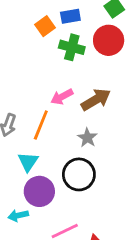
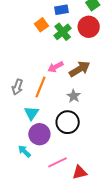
orange square: (45, 26) -> (41, 25), moved
green cross: (72, 47) -> (63, 32), turned 36
cyan arrow: (18, 215) -> (24, 151), turned 56

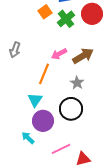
gray arrow: (17, 87) -> (15, 50), moved

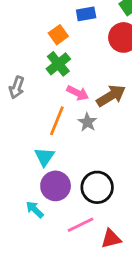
green cross: (66, 19) -> (58, 64), moved
pink arrow: (59, 54) -> (78, 93), turned -126
gray star: (77, 83) -> (87, 122), moved
black circle: (71, 109) -> (97, 187), moved

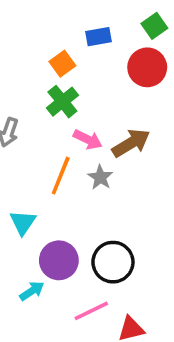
cyan triangle: (44, 157) -> (23, 222), moved
cyan arrow: (35, 209) -> (32, 291), turned 102

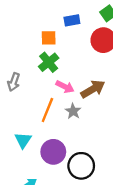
orange square: (62, 64) -> (49, 38), turned 35
purple circle: (59, 260) -> (53, 152), moved

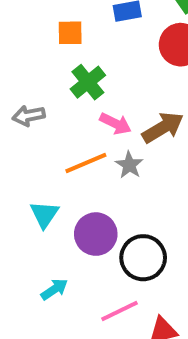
orange square: (49, 38) -> (70, 33), moved
gray arrow: (14, 82) -> (29, 116), turned 60
orange line: (47, 110) -> (86, 163), turned 45

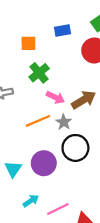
cyan triangle: (44, 214) -> (13, 169), moved
black circle: (143, 258) -> (75, 148), moved
cyan arrow: (54, 289) -> (31, 201), moved

